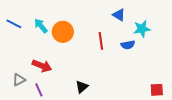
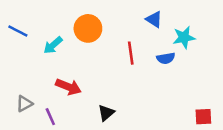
cyan arrow: (41, 26) -> (53, 45), moved, turned -91
orange circle: (63, 32) -> (88, 28), moved
red arrow: (42, 66) -> (68, 87), moved

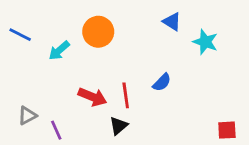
cyan star: (184, 38) -> (205, 42), turned 30
red line: (131, 53) -> (126, 95), moved
blue semicircle: (166, 58) -> (162, 82), moved, turned -36
red arrow: (68, 87) -> (92, 97), moved

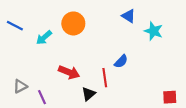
red line: (126, 95) -> (105, 78), moved

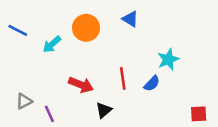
blue triangle: (129, 16) -> (130, 19), moved
cyan star: (153, 31) -> (168, 59), moved, turned 30
blue semicircle: (121, 61) -> (152, 84), moved
red line: (105, 78) -> (123, 78), moved

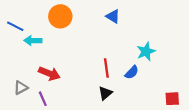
orange circle: (86, 28) -> (60, 16), moved
cyan arrow: (52, 44) -> (33, 41), moved, turned 42
red arrow: (81, 85) -> (49, 73), moved
black triangle: (104, 110) -> (105, 93), moved

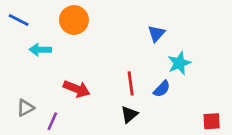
blue triangle: (113, 16) -> (156, 33), moved, turned 40
blue line: (15, 26) -> (19, 20), moved
red arrow: (49, 73) -> (77, 89), moved
purple line: (43, 99) -> (52, 121), turned 48

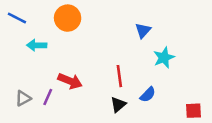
blue semicircle: (162, 89) -> (148, 95), moved
purple line: (52, 121) -> (48, 97), moved

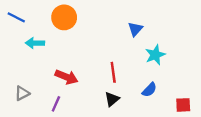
blue semicircle: (148, 95) -> (149, 90), moved
purple line: (48, 97) -> (56, 104), moved

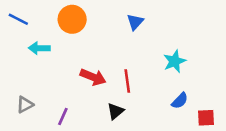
blue triangle: (135, 29) -> (135, 22), moved
red arrow: (66, 77) -> (93, 77), moved
blue semicircle: (149, 90) -> (180, 101), moved
black triangle: (112, 99) -> (115, 111), moved

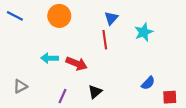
cyan arrow: (39, 48) -> (50, 58), moved
cyan star: (175, 61) -> (144, 32), moved
red line: (127, 81) -> (105, 40), moved
purple line: (63, 116) -> (63, 96), moved

